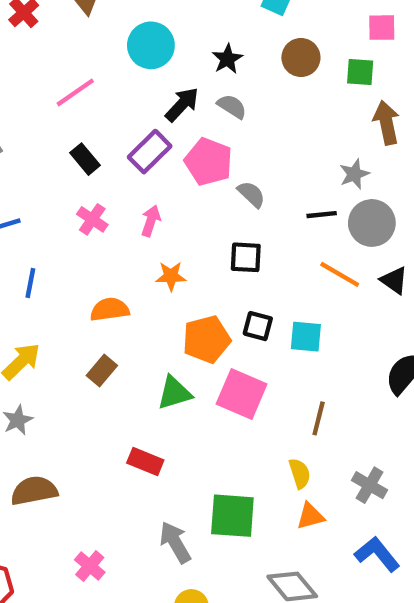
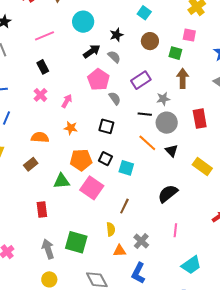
purple rectangle: (150, 152) -> (141, 80), moved
red rectangle: (145, 461) -> (42, 210), turned 49
orange triangle: (310, 516) -> (119, 251), moved
blue L-shape: (377, 554) -> (138, 273), turned -125

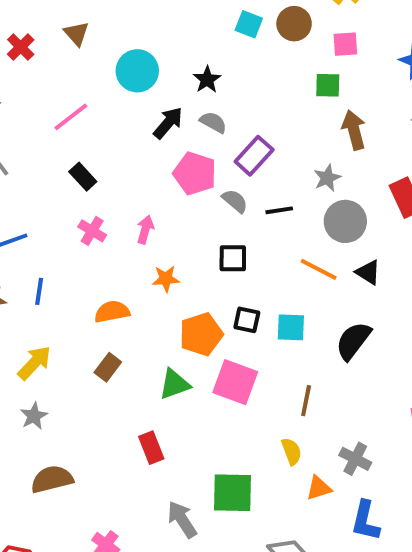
brown circle: (150, 41) -> (294, 24), moved
purple rectangle: (141, 80) -> (254, 156), moved
black line: (145, 114) -> (279, 210), moved
black semicircle: (168, 194) -> (353, 341), moved

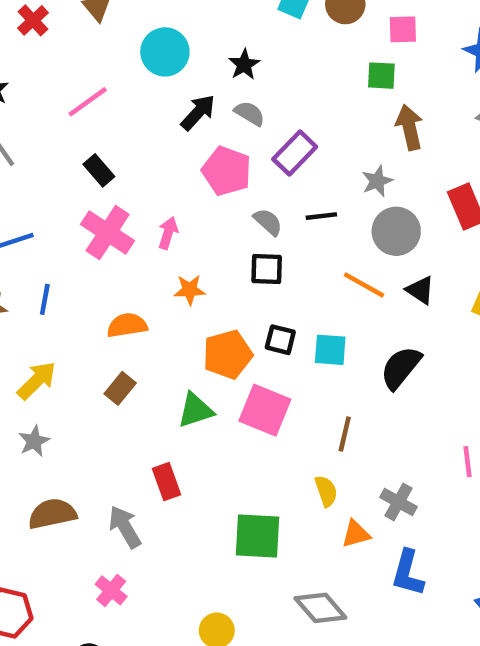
gray semicircle: (235, 201) -> (268, 222), moved
pink cross: (92, 231) -> (108, 233), size x1.6
gray arrow: (182, 519) -> (125, 527), moved

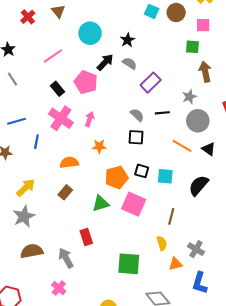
pink pentagon: (227, 171) -> (86, 82), moved
blue line: (45, 299) -> (36, 142), moved
gray star: (34, 441) -> (24, 216), size x1.5

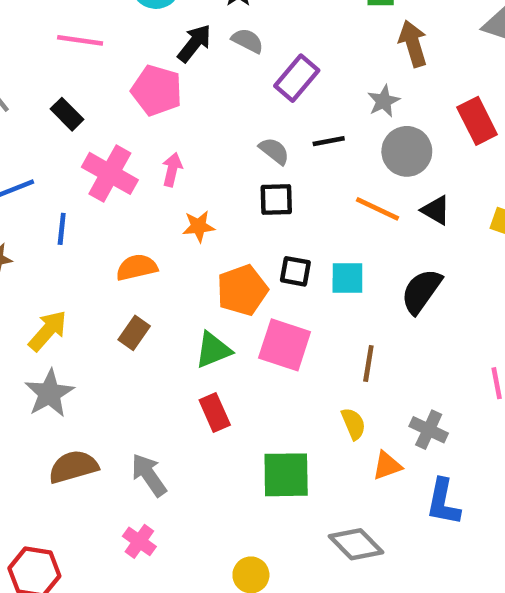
pink line: (53, 56) -> (80, 40), turned 48
black rectangle: (57, 89) -> (67, 114), moved
red rectangle: (86, 237) -> (215, 413), moved

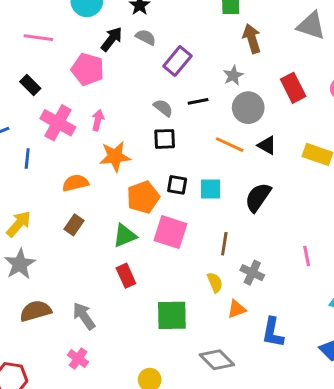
orange star: (199, 226) -> (115, 156), size x1.5
gray cross: (429, 430) -> (252, 273), moved

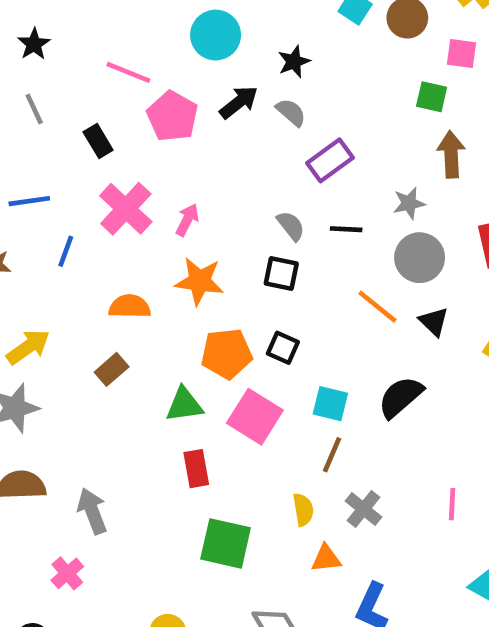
pink pentagon: (88, 69) -> (172, 116), moved
cyan square: (211, 189) -> (330, 404), moved
red rectangle: (126, 276) -> (196, 469), moved

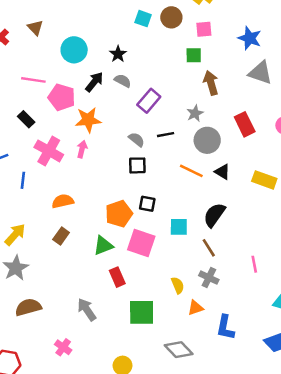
orange star: (199, 281) -> (88, 120), moved
brown line: (332, 455) -> (209, 248), moved, turned -42
gray arrow: (92, 511) -> (87, 310), moved

